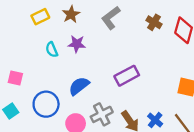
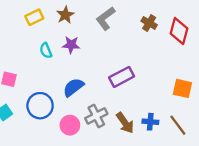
blue cross: (155, 120) -> (150, 122), turned -35

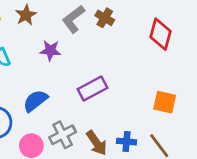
brown cross: (149, 23) -> (105, 18), moved
purple star: (71, 45) -> (50, 50), moved

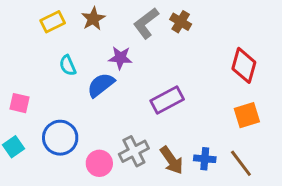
red diamond: (161, 34) -> (244, 65), moved
blue semicircle: (35, 101) -> (101, 85), moved
orange square: (165, 102) -> (247, 115), turned -30

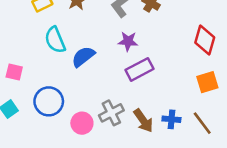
purple star: (120, 58) -> (128, 41), moved
cyan semicircle: (68, 65) -> (55, 40), size x1.5

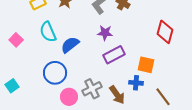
pink square: (14, 72) -> (16, 40), moved, turned 32
orange square: (207, 82) -> (146, 65), moved, turned 30
blue circle: (49, 101) -> (55, 73), moved
blue cross: (171, 119) -> (136, 83), moved

